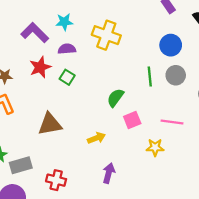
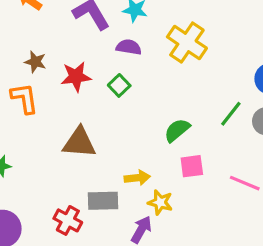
red star: (40, 67) -> (76, 77), moved
green line: (150, 76) -> (231, 114), turned 30
yellow star: (155, 147) -> (160, 202), moved
gray rectangle: (21, 165) -> (103, 201), moved

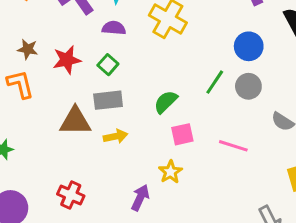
yellow arrow: (137, 178) -> (115, 136), moved
gray rectangle: (103, 201) -> (108, 100), moved
yellow star: (160, 202) -> (170, 172), moved, turned 30

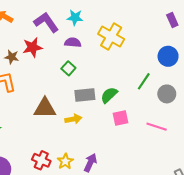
red star: (67, 60) -> (33, 47), moved
gray circle: (248, 86) -> (167, 94), moved
gray rectangle: (108, 100) -> (85, 95), moved
yellow star: (170, 172) -> (65, 161), moved

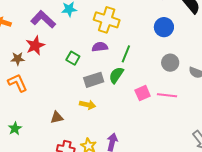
purple semicircle: (73, 43) -> (100, 47), moved
green line: (144, 81) -> (126, 54), moved
brown triangle: (45, 108) -> (57, 117), moved, size x0.6
pink square: (121, 118) -> (143, 93), moved
yellow arrow: (73, 119) -> (88, 105), turned 35

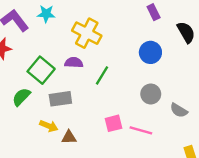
green square: (73, 58) -> (41, 70), size x1.6
green semicircle: (116, 75) -> (21, 97), moved
brown triangle: (57, 117) -> (69, 137), moved

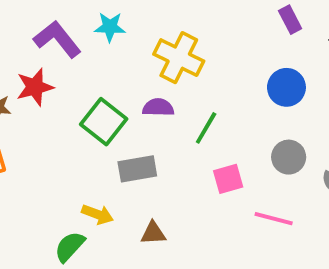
green semicircle: (21, 97) -> (70, 247), moved
pink square: (114, 123) -> (228, 179), moved
yellow arrow: (49, 126) -> (98, 214), moved

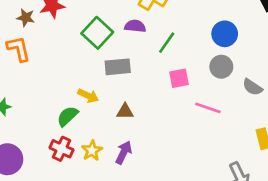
blue circle: (286, 87) -> (225, 34), moved

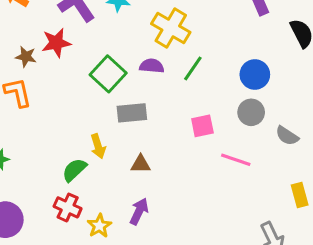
green line: (167, 43) -> (193, 68), moved
yellow arrow: (88, 96) -> (98, 146), turned 48
yellow star: (92, 151) -> (99, 226), moved

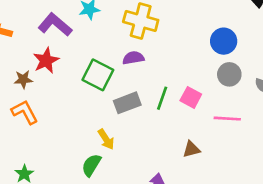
green line: (193, 68) -> (162, 98), moved
pink square: (202, 126) -> (191, 97), turned -35
brown triangle: (141, 164) -> (191, 149), moved

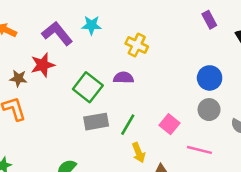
yellow cross: (141, 21) -> (137, 45), size x0.7
green line: (162, 98) -> (128, 125), moved
gray rectangle: (127, 103) -> (96, 122), moved
yellow arrow: (106, 139) -> (139, 153), moved

